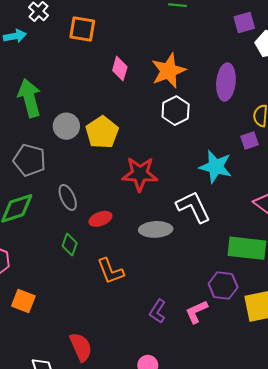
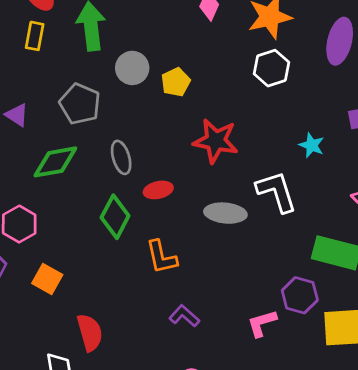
yellow pentagon: (102, 132) -> (176, 82), size x0.7
cyan star: (216, 167) -> (312, 145), size x0.6
green diamond: (70, 245) -> (115, 217), size x1.5
purple L-shape: (158, 311) -> (184, 316), moved, turned 90
red semicircle: (81, 347) -> (90, 333), moved

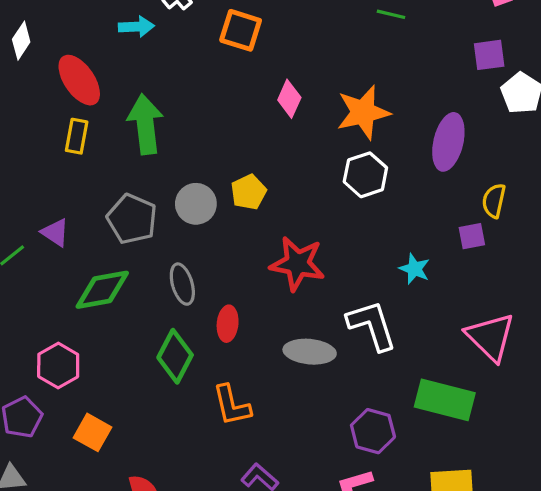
gray circle: (132, 68) -> (196, 204), moved
red ellipse: (158, 190) -> (228, 324), turned -72
purple hexagon: (300, 295) -> (373, 431), moved

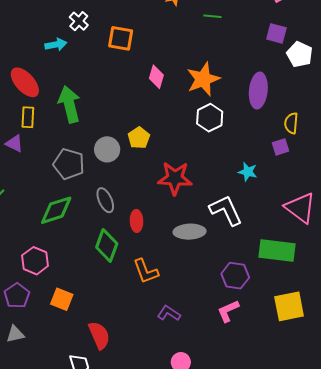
purple square: (489, 55) -> (276, 33), turned 30
purple triangle: (55, 233) -> (14, 143), moved

